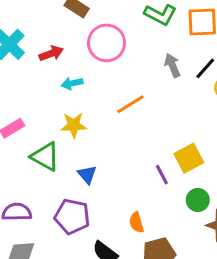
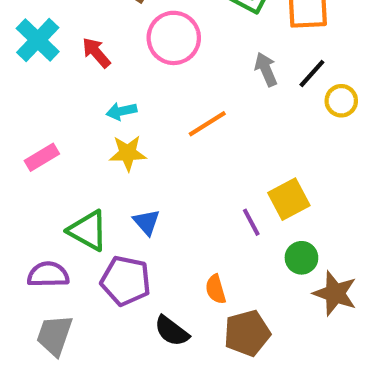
red arrow: (51, 53) -> (96, 53), turned -110
cyan arrow: (72, 83) -> (121, 111), moved
green triangle: (45, 157) -> (88, 231), moved

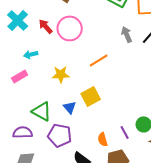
pink circle: (174, 38) -> (70, 28), moved
cyan arrow: (121, 111) -> (31, 54), moved
yellow square: (289, 199) -> (91, 96), moved
purple line: (251, 222) -> (125, 132), moved

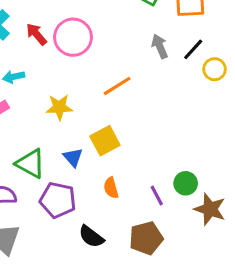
orange semicircle: (103, 139) -> (111, 188), moved

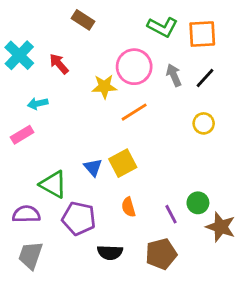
pink circle: (73, 37) -> (134, 67), moved
yellow circle: (215, 69) -> (204, 123), moved
yellow star: (59, 107) -> (104, 87), moved
blue triangle: (73, 157) -> (93, 167), moved
black semicircle: (91, 237) -> (110, 252), turned -35

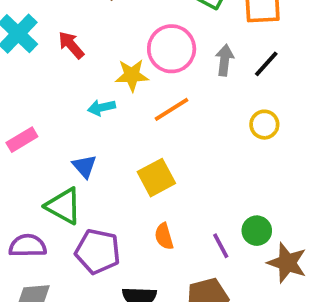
gray arrow: (174, 75) -> (225, 60), turned 30
cyan arrow: (38, 104) -> (101, 107), moved
blue triangle: (93, 167) -> (84, 166), moved

